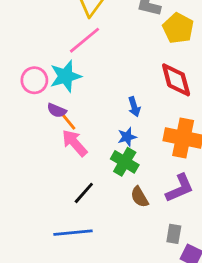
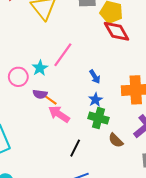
pink line: (84, 40) -> (63, 55), moved
cyan star: (66, 76) -> (40, 68), size x0.7
red diamond: (176, 80) -> (117, 31), moved

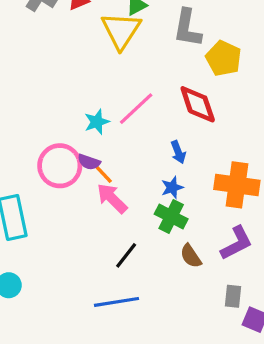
red diamond: (117, 31) -> (198, 104), moved
pink circle: (18, 77) -> (60, 166), moved, size x1.4

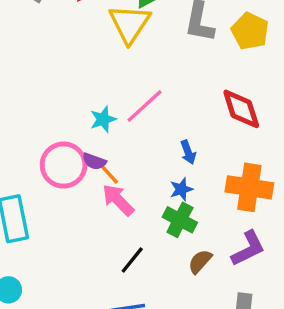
yellow pentagon: (224, 58) -> (250, 31), moved
red diamond: (198, 104) -> (241, 109), moved
brown semicircle: (191, 256) -> (200, 262), turned 75

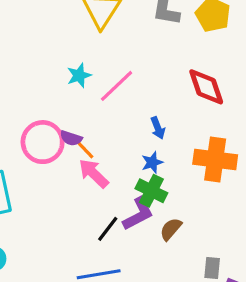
cyan star: (103, 119) -> (79, 75), moved
purple L-shape: (248, 248) -> (138, 214), moved

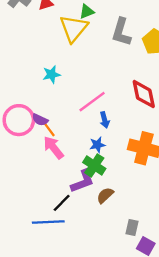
pink line: (117, 86) -> (92, 102), moved
black line: (108, 229) -> (62, 203), moved

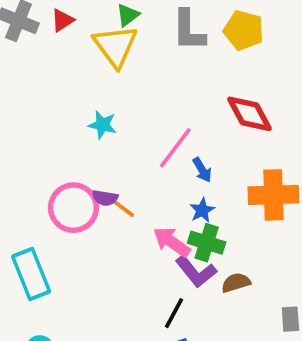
cyan star: (51, 74) -> (102, 125), turned -30
pink arrow: (53, 148) -> (172, 242), moved
purple L-shape: (83, 181) -> (196, 272), turned 88
brown semicircle: (105, 195) -> (236, 283), turned 42

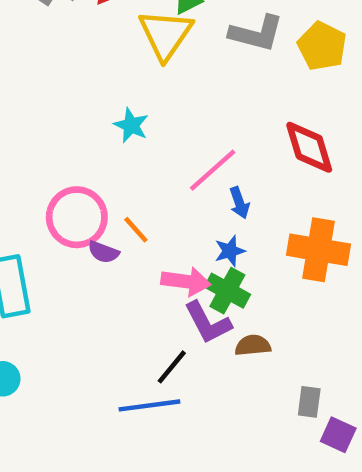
gray L-shape: (189, 31) -> (256, 33), turned -87
purple semicircle: (105, 198) -> (103, 252), moved
pink arrow: (172, 242) -> (186, 281), turned 141

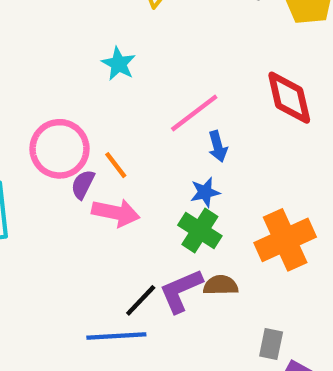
orange cross: (318, 250) -> (285, 240), moved, turned -38
purple semicircle: (103, 252) -> (83, 184), turned 92
pink arrow: (186, 281) -> (116, 213), moved
purple L-shape: (208, 323) -> (181, 291), moved, turned 90

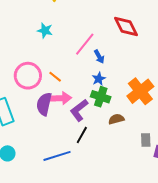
purple semicircle: (83, 184) -> (44, 104), moved, size x1.6
purple L-shape: (181, 291) -> (79, 110), moved
blue line: (116, 336) -> (57, 156), moved

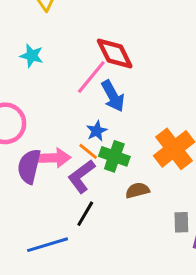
red diamond: (126, 26) -> (115, 53), moved
blue arrow: (99, 57) -> (113, 96), size x1.5
orange line: (55, 77) -> (88, 151), moved
blue star: (99, 79) -> (97, 131), moved

